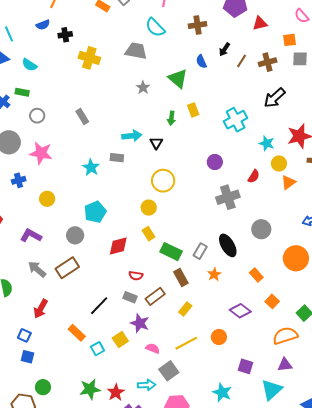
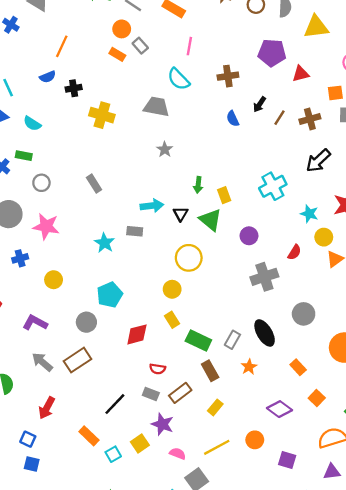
green triangle: (178, 79) -> (210, 220), moved
yellow rectangle: (193, 110) -> (224, 195), moved
purple square: (245, 366) -> (287, 460), moved

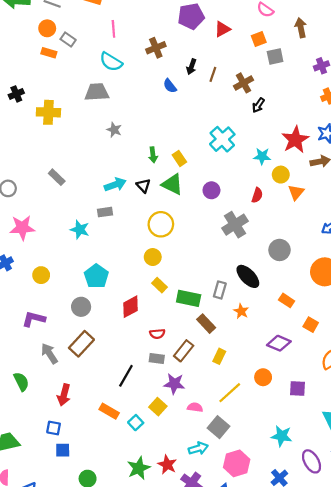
brown cross: (310, 119) -> (243, 83), moved
black arrow: (318, 161) -> (258, 105), size x0.6
gray arrow: (42, 362) -> (49, 353), turned 30

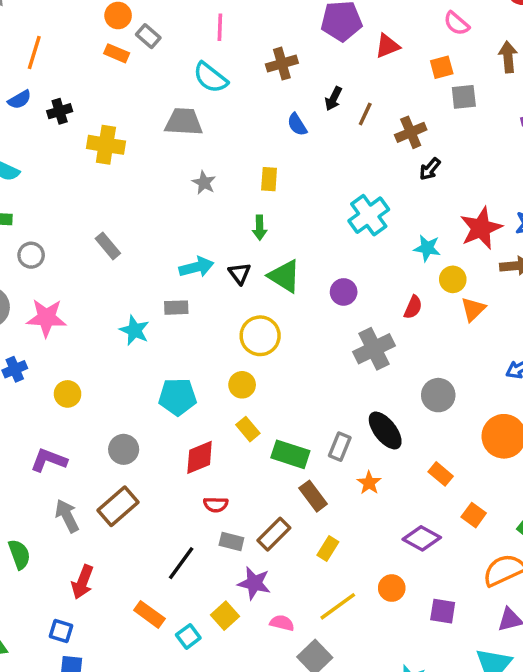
yellow rectangle: (179, 158) -> (269, 179), moved, turned 32
cyan pentagon: (96, 276) -> (177, 397), moved, turned 30
red semicircle: (157, 334) -> (216, 505), moved

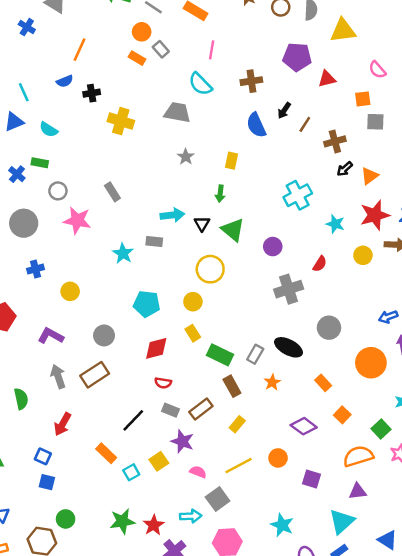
blue semicircle: (297, 125) -> (256, 125), size x1.5
yellow circle: (453, 279) -> (363, 255), moved
orange triangle: (473, 309) -> (370, 176), moved
pink star: (46, 318) -> (77, 220), moved
black ellipse: (385, 430) -> (289, 347), turned -32

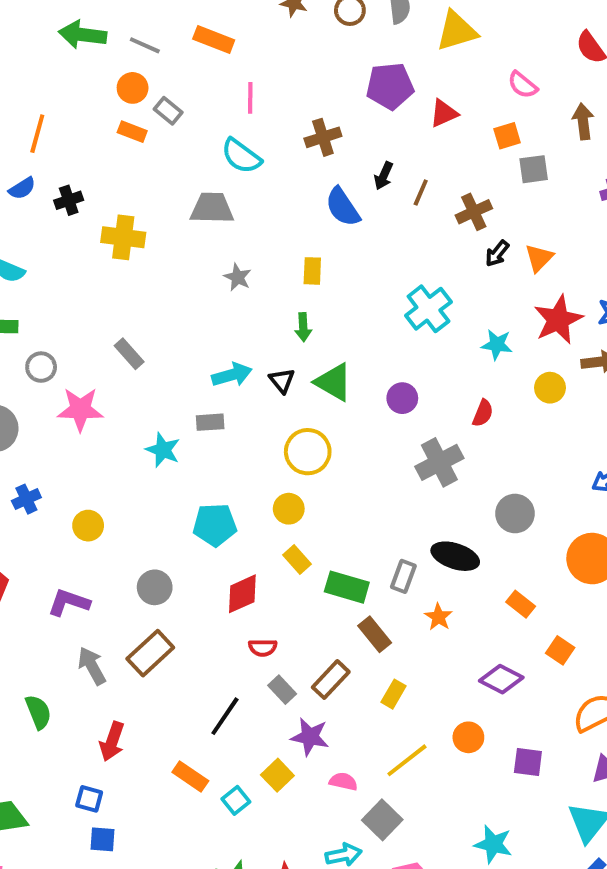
gray rectangle: (170, 410) -> (282, 690), turned 35

